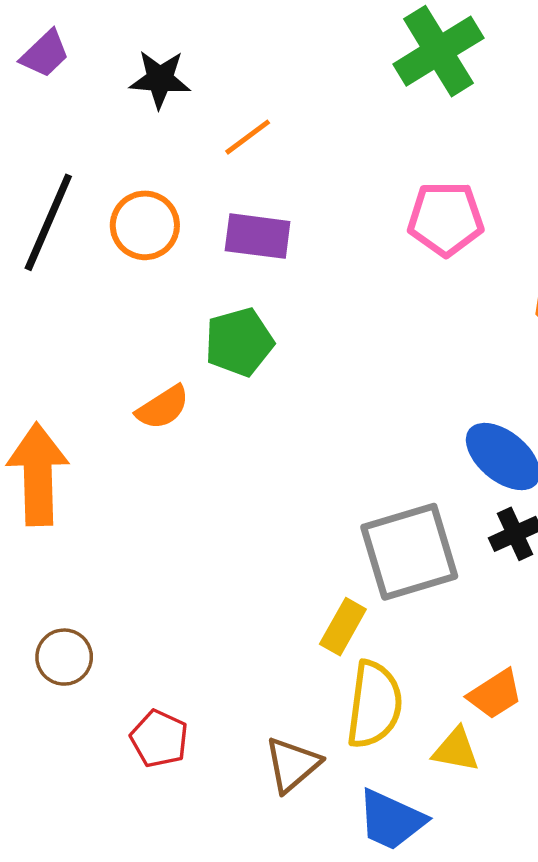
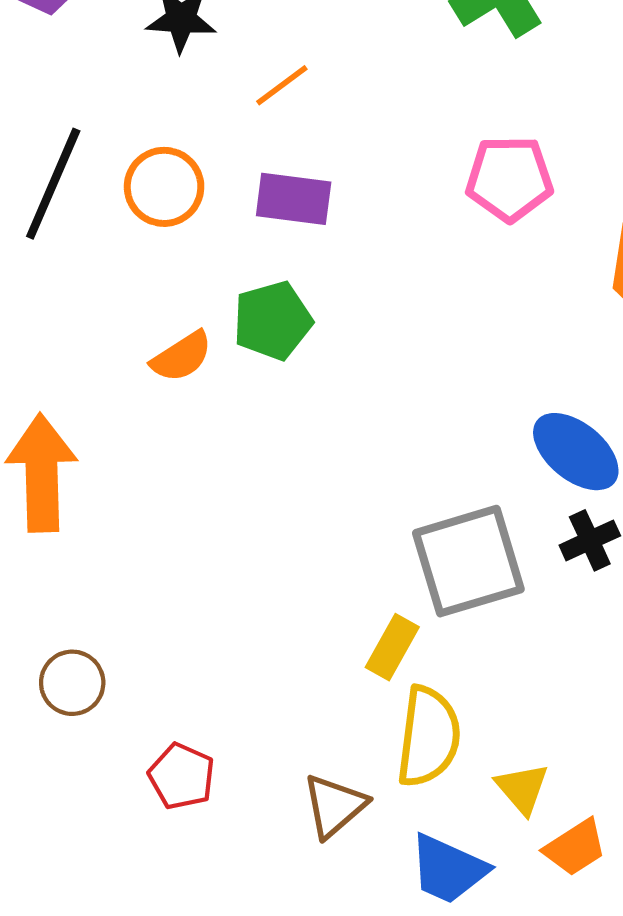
orange semicircle: (163, 407) -> (182, 357), moved
orange trapezoid: (495, 694) -> (575, 848), moved
yellow triangle: (456, 750) -> (522, 788), turned 39

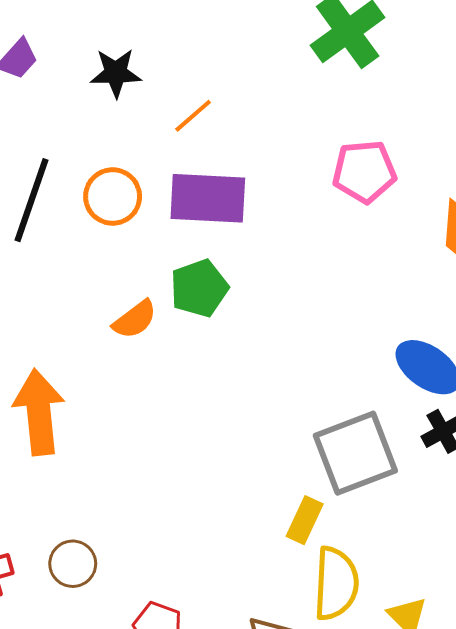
purple rectangle: (294, 199) -> (208, 198), size x1.4

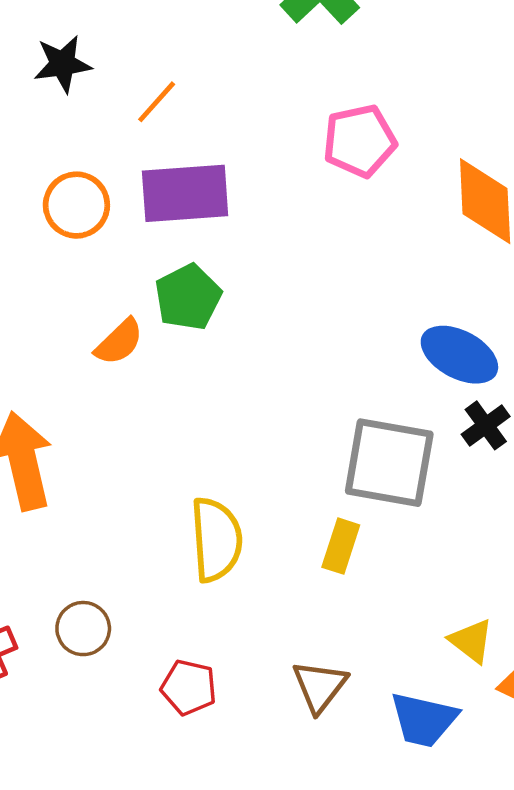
gray square: (355, 453) -> (389, 463), turned 38
yellow semicircle: (336, 584) -> (216, 540), moved

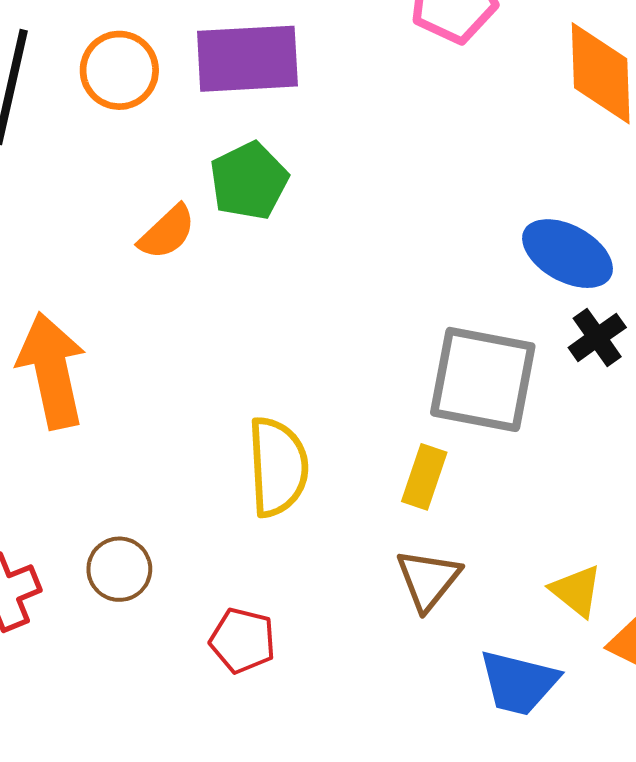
brown triangle: (320, 686) -> (428, 580), moved

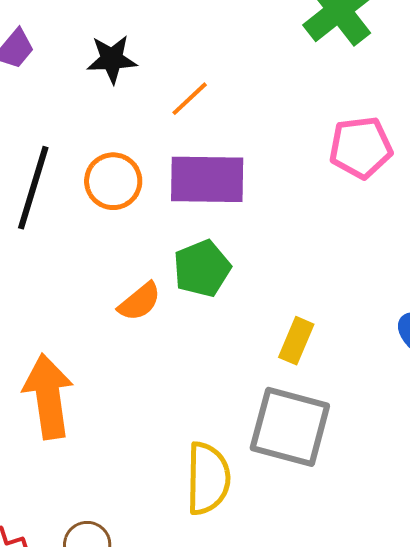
gray square: (483, 379) -> (290, 427), moved
yellow rectangle: (424, 477) -> (296, 341), moved

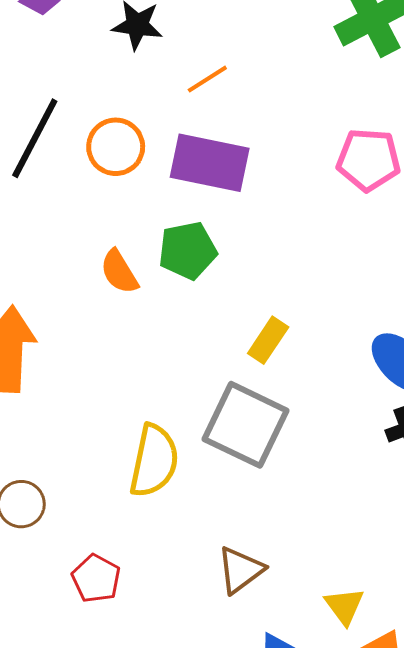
orange semicircle: (140, 302) -> (119, 272), turned 87

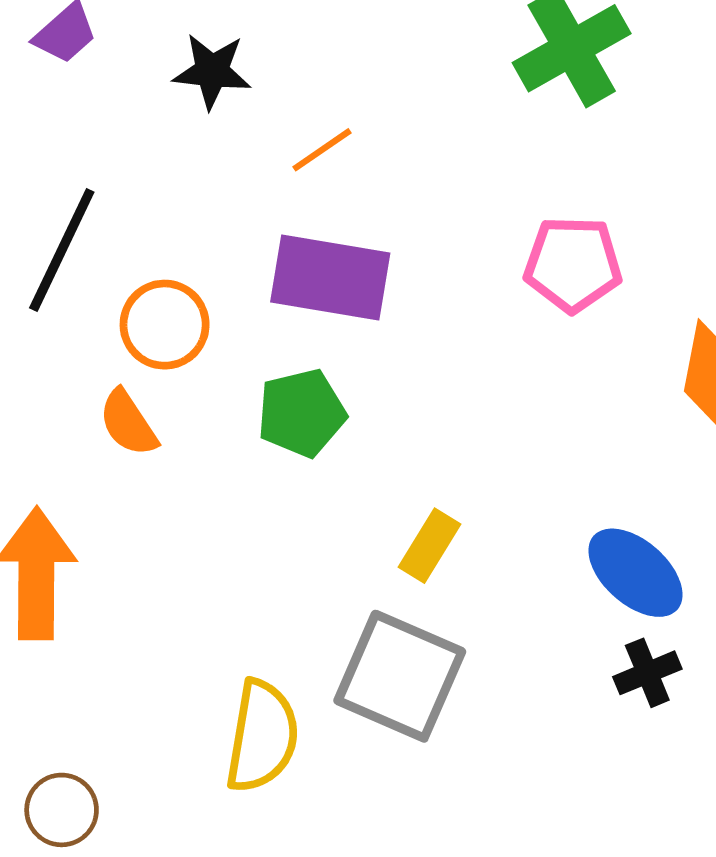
orange circle: (116, 147) -> (165, 325), moved
orange semicircle: (119, 272) -> (128, 423), moved

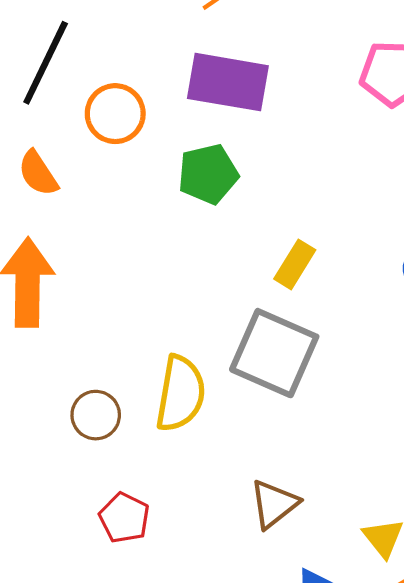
orange semicircle: (128, 423) -> (38, 173), moved
brown circle: (62, 810) -> (96, 415), moved

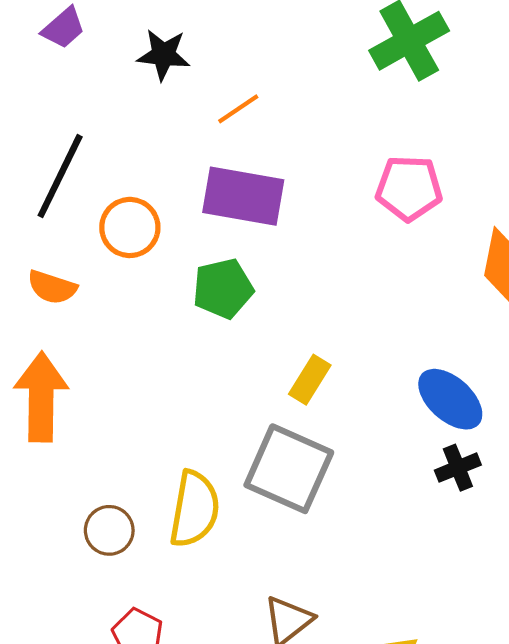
orange semicircle: (38, 173) -> (52, 287), turned -39

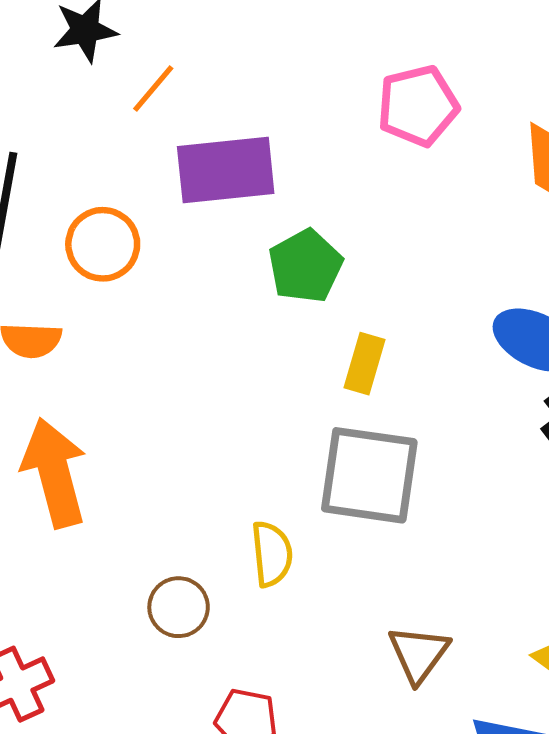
orange line: (238, 109) -> (153, 89), moved
green pentagon: (223, 289) -> (305, 266), moved
yellow semicircle: (194, 509) -> (272, 554), size x0.7

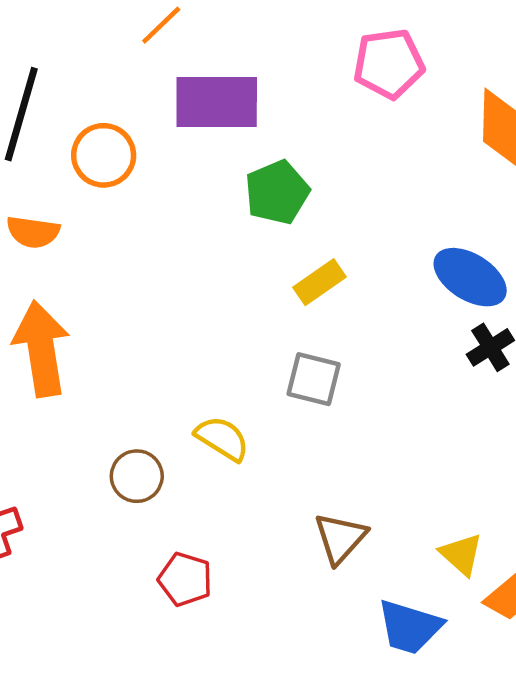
yellow rectangle: (364, 364) -> (319, 282), turned 33
gray square: (369, 475) -> (314, 379), size x0.6
yellow semicircle: (272, 554) -> (222, 438), turned -58

